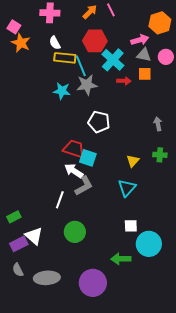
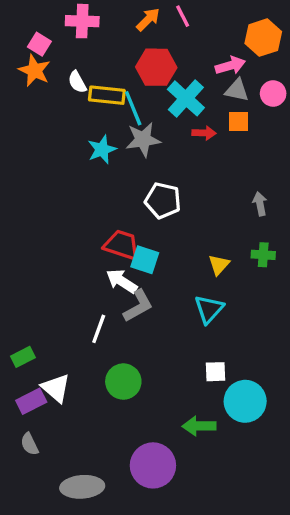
pink square: (14, 27) -> (39, 44), moved
white semicircle: (55, 43) -> (77, 82), moved
cyan star: (62, 91) -> (102, 149), turned -30
gray ellipse: (47, 278) -> (82, 487), moved

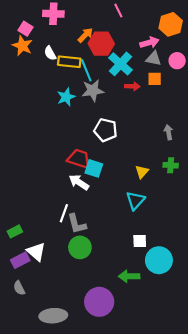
orange arrow: (148, 19) -> (85, 35), moved
gray L-shape: (138, 306) -> (77, 224), moved, turned 105

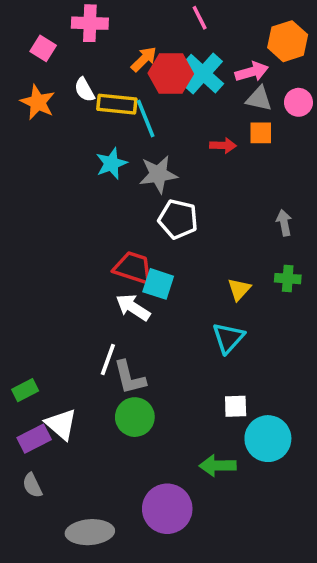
orange star: (22, 46) -> (38, 102), moved
cyan cross: (121, 64) -> (203, 74), moved
gray star: (93, 91) -> (158, 174), moved

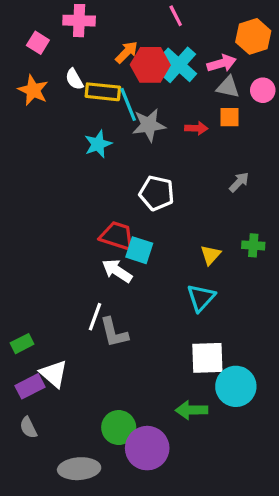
gray star: (158, 174) -> (149, 125), moved
gray arrow: (284, 223) -> (239, 182), moved, turned 55
white square: (236, 406) -> (207, 358), size x1.6
green circle: (135, 417) -> (119, 428), moved

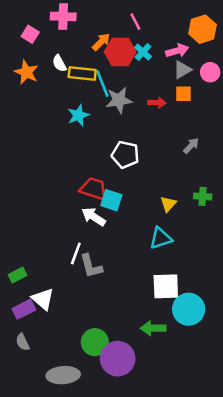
pink line: (176, 16) -> (135, 22), moved
cyan cross: (179, 65) -> (143, 52), size x0.6
gray triangle: (228, 87) -> (182, 70), turned -42
cyan triangle: (201, 298) -> (161, 238), turned 30

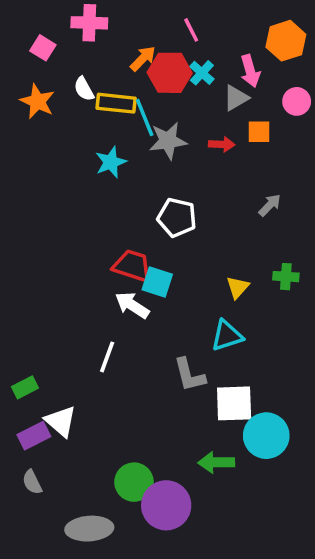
pink arrow: (177, 51) -> (250, 71), turned 90
gray triangle: (182, 70) -> (236, 98), moved
gray L-shape: (91, 266) -> (189, 375), moved

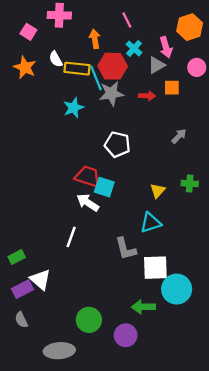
orange arrow: (143, 59) -> (95, 39), turned -54
red hexagon: (170, 73) -> (113, 66), moved
purple circle: (166, 505) -> (126, 335), moved, size x0.7

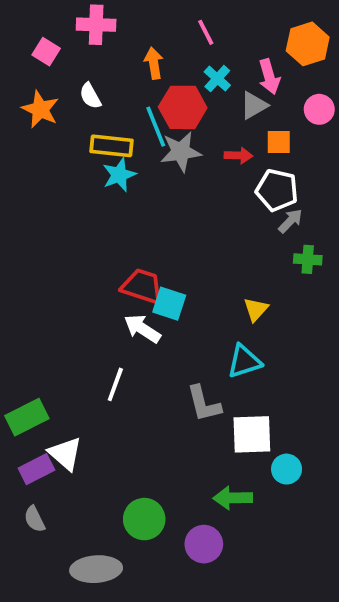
yellow rectangle: (77, 69) -> (111, 146), moved
white pentagon: (117, 144) -> (277, 190), moved
green cross: (190, 184) -> (308, 259), moved
green rectangle: (17, 257) -> (27, 417), size x1.5
cyan circle: (177, 289) -> (287, 469), size x0.6

